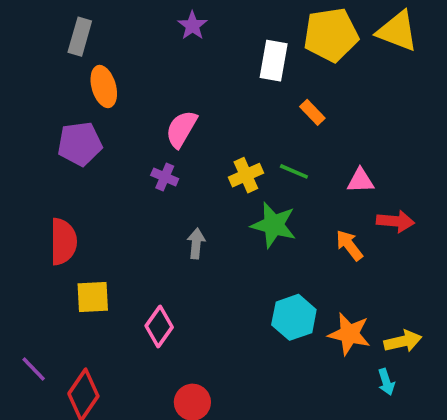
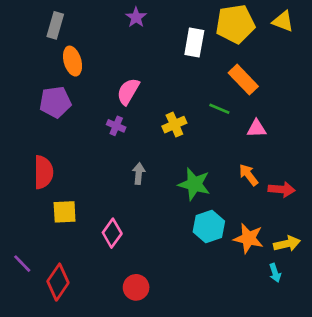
yellow triangle: (397, 31) -> (283, 21), size x0.7
orange rectangle: (312, 112) -> (243, 80), moved, size x1.6
green line: (294, 171) -> (219, 109), moved
red arrow: (395, 221) -> (282, 189), moved
green star: (274, 225) -> (194, 184), moved

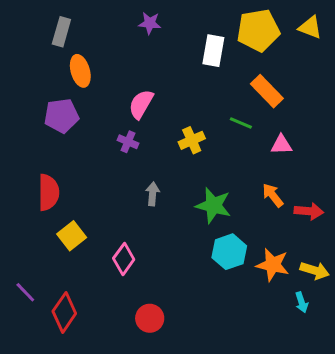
purple star: (136, 17) -> (150, 23), turned -30
yellow square: (65, 212) -> (72, 236), turned -35
yellow arrow: (287, 244) -> (315, 271), turned 30

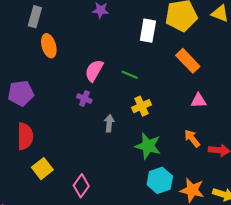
purple pentagon: (61, 116) -> (21, 93), moved
green line: (241, 123) -> (130, 75), moved
yellow cross: (192, 140) -> (141, 106), moved
gray arrow: (153, 194) -> (109, 123), moved

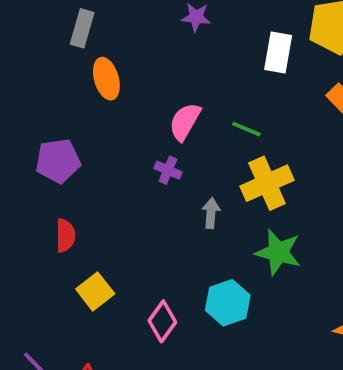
yellow cross: (141, 106) -> (267, 183), size x1.5
red semicircle: (25, 136) -> (65, 235), size x0.7
cyan hexagon: (160, 180) -> (228, 303), moved

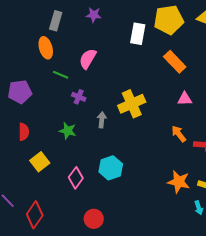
gray rectangle: (82, 28) -> (56, 21), moved
pink semicircle: (185, 122) -> (88, 59), moved
green line: (246, 129) -> (61, 75), moved
green star: (278, 252) -> (68, 131), moved, size x0.7

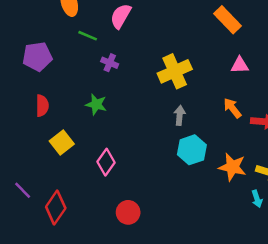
gray arrow: (102, 120) -> (180, 115), moved
cyan hexagon: (111, 168) -> (192, 150), moved

